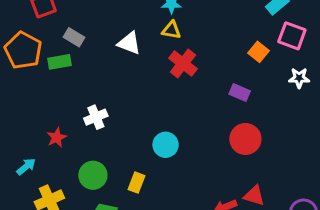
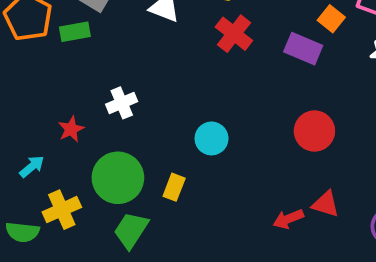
purple rectangle: (240, 92) -> (303, 49), moved, size x1.4
green circle: (93, 175) -> (118, 178), size x1.4

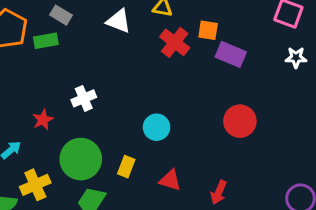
orange square: (331, 19) -> (208, 30), moved, turned -30
red triangle: (326, 204) -> (170, 180), moved
red arrow: (288, 219) -> (219, 192), turned -45

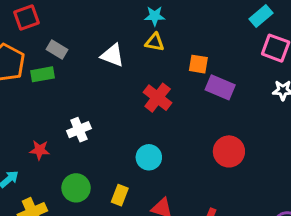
red cross: (175, 42) -> (158, 98), moved
red star: (43, 120) -> (40, 150), turned 30
green circle: (81, 159) -> (76, 188), size x0.7

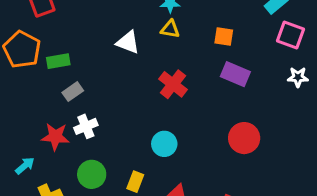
gray rectangle: (57, 50) -> (73, 92), moved, turned -66
orange square: (198, 64) -> (224, 36), moved
white cross: (79, 130) -> (86, 126), moved
red star: (40, 150) -> (55, 137), size x1.4

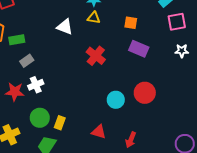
pink square: (291, 35) -> (177, 22), turned -30
cyan circle: (164, 144) -> (116, 100), moved
yellow rectangle: (135, 182) -> (60, 123), moved

